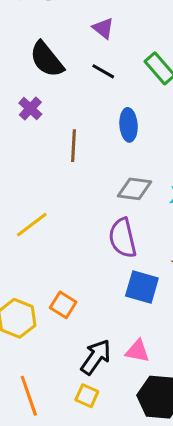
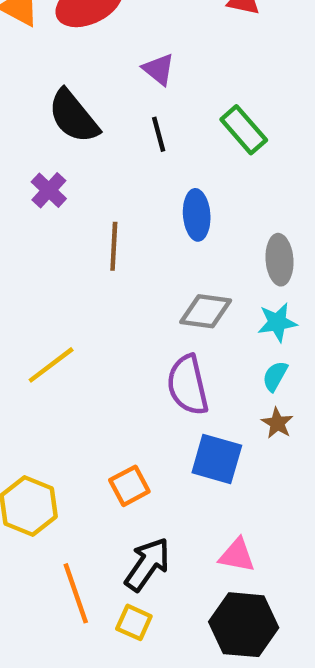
black line: (103, 71) -> (159, 134), turned 45
orange square: (63, 305) -> (129, 486), moved, turned 30
pink triangle: (137, 351) -> (237, 555), moved
orange line: (29, 396) -> (76, 593), moved

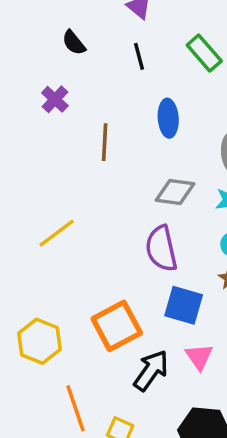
black semicircle: (73, 116) -> (74, 43), size x0.6
orange square: (129, 486) -> (117, 326), size x1.6
pink triangle: (237, 555) -> (199, 357), moved, turned 44
black arrow: (147, 564) -> (151, 370), moved

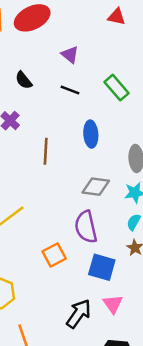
black line: (139, 56) -> (70, 90), turned -54
orange square: (117, 326) -> (54, 255), moved, size x0.7

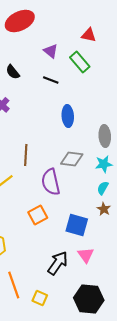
red triangle: (116, 17) -> (89, 35), moved
green rectangle: (116, 88) -> (80, 62), moved
brown line: (46, 151) -> (26, 155), moved
purple semicircle: (86, 227) -> (51, 182), moved

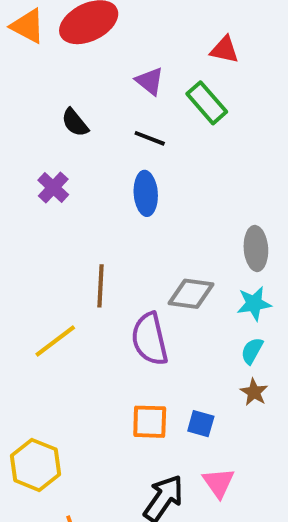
blue ellipse: (68, 116) -> (146, 193), moved
orange square: (38, 215) -> (150, 422), moved, turned 30
blue square: (77, 225) -> (201, 424), size x0.6

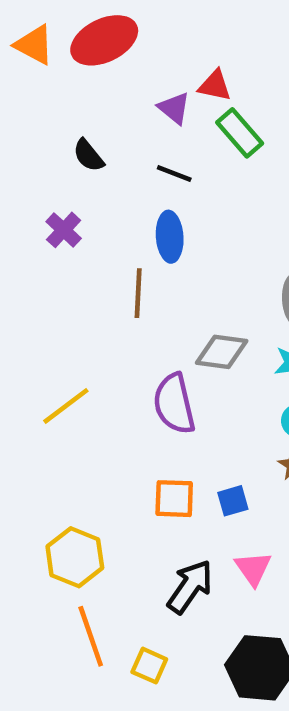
red triangle: (224, 50) -> (215, 85), moved
brown line: (100, 286) -> (138, 293), moved
blue square: (201, 424) -> (233, 501), turned -32
yellow hexagon: (36, 465) -> (75, 557), moved

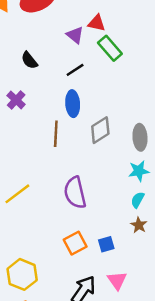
black line: (174, 174) -> (75, 70), turned -54
gray diamond: (222, 352) -> (100, 130), moved, turned -40
orange square: (174, 499) -> (75, 243), turned -30

